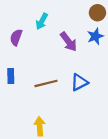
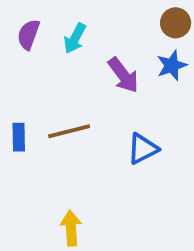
purple semicircle: (16, 37) -> (28, 34), moved
brown line: (46, 83) -> (69, 131), moved

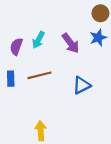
purple semicircle: (28, 34) -> (16, 47), moved
cyan arrow: (75, 38) -> (38, 40), moved

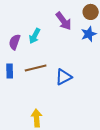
purple arrow: (71, 43) -> (64, 21), moved
blue triangle: (82, 85) -> (64, 77), moved

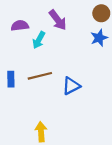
purple arrow: (64, 21) -> (58, 20), moved
purple semicircle: (15, 42) -> (20, 26), moved, turned 63

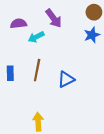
cyan arrow: (39, 40) -> (36, 37), turned 35
brown line: (40, 76) -> (37, 70), turned -65

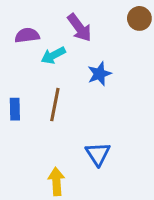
blue star: (92, 35) -> (99, 74), moved
blue triangle: (66, 79) -> (98, 154), moved, turned -36

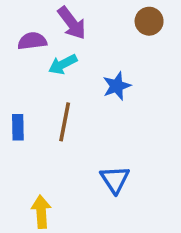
brown circle: (139, 18) -> (149, 21), moved
purple arrow: (79, 28) -> (72, 23), moved
yellow arrow: (56, 181) -> (41, 212), moved

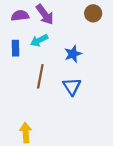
purple semicircle: (32, 41) -> (20, 16), moved
blue rectangle: (18, 127) -> (16, 48), moved
blue triangle: (115, 179) -> (72, 86), moved

